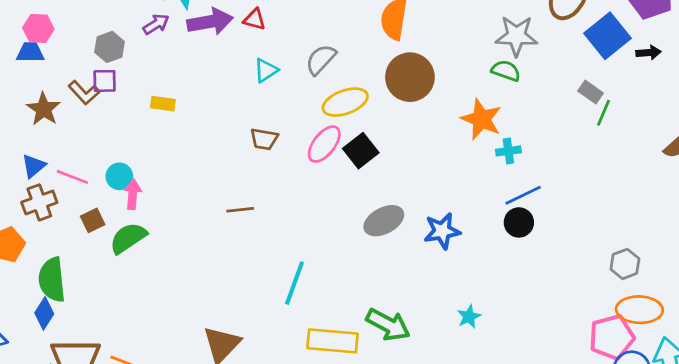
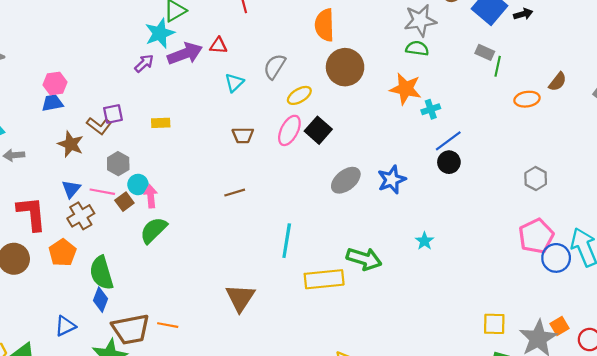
gray hexagon: (109, 47) -> (118, 164), moved
yellow ellipse: (345, 102) -> (299, 95), size x0.7
brown square: (93, 220) -> (124, 202), moved
orange ellipse: (639, 310) -> (527, 99), moved, size x0.7

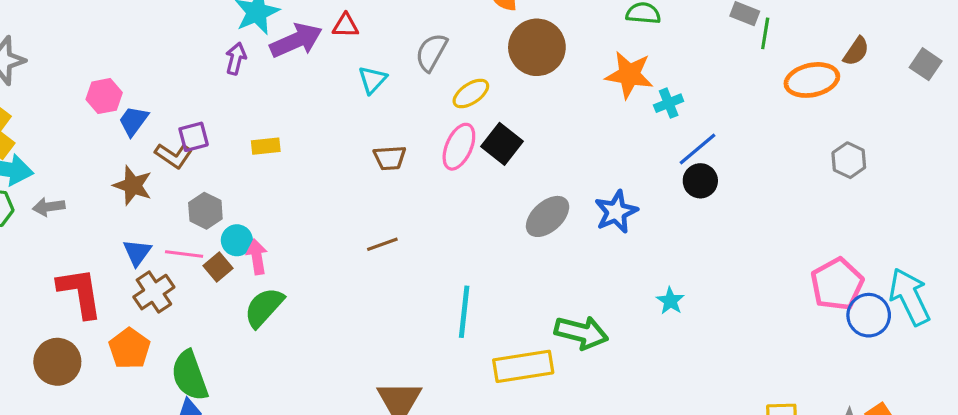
purple arrow: (144, 63) -> (236, 58), turned -30
orange ellipse: (527, 99) -> (812, 80), size x1.4
blue trapezoid: (52, 103) -> (133, 121), moved, turned -40
gray hexagon: (536, 178) -> (849, 160), moved

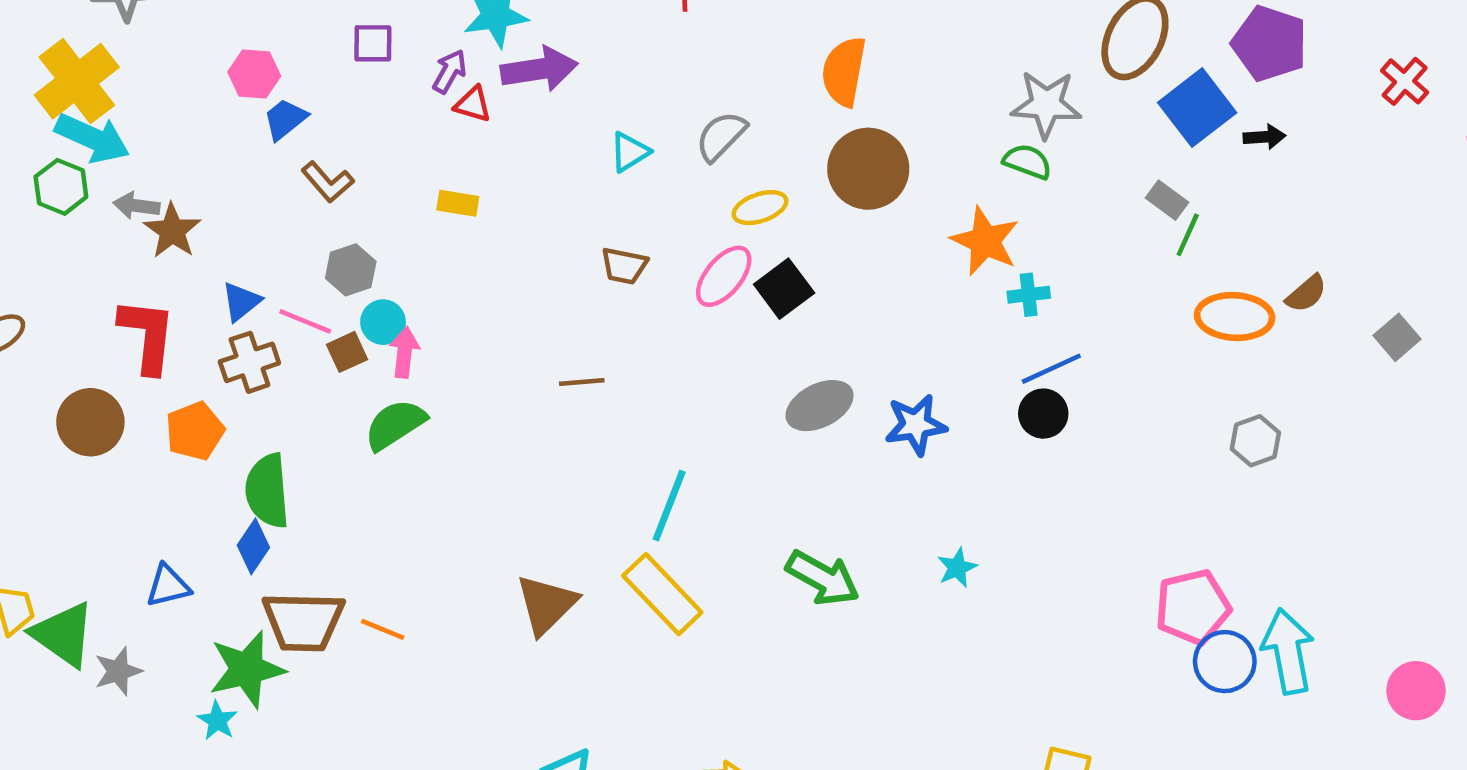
red triangle: (346, 26) -> (473, 104), moved
purple square: (194, 137) -> (373, 43), moved
brown star: (133, 185) -> (172, 231), moved
yellow rectangle: (523, 366) -> (662, 594), moved, turned 40

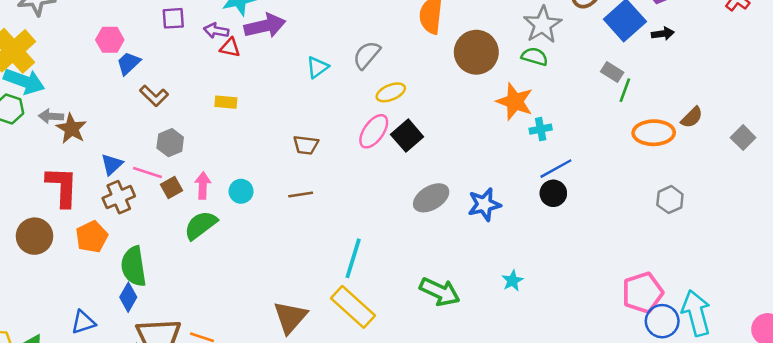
purple arrow: (450, 71) -> (216, 31), turned -105
gray star: (1046, 104) -> (543, 25), turned -30
brown circle: (868, 169) -> (476, 52), moved
brown trapezoid: (624, 266) -> (306, 145), moved
cyan circle: (383, 322) -> (241, 191), moved

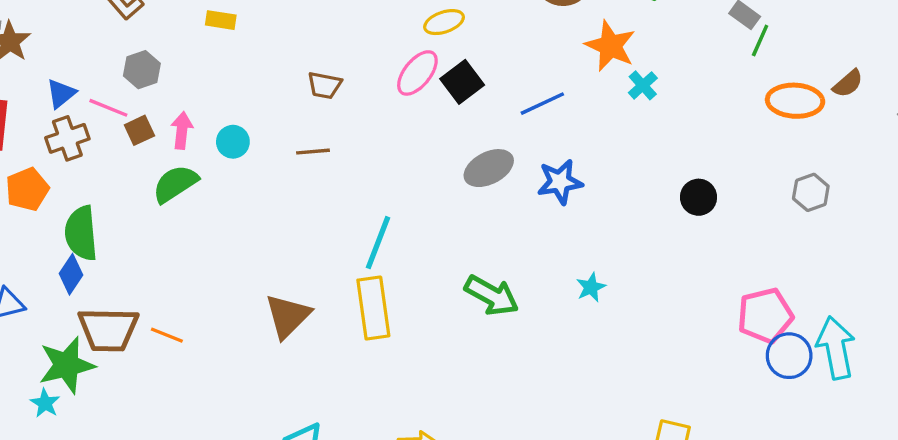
cyan cross: (541, 129) -> (643, 85), turned -35
blue line: (556, 169) -> (542, 104), moved
black circle: (553, 193) -> (699, 197), moved
yellow rectangle: (353, 307) -> (373, 308), turned 36

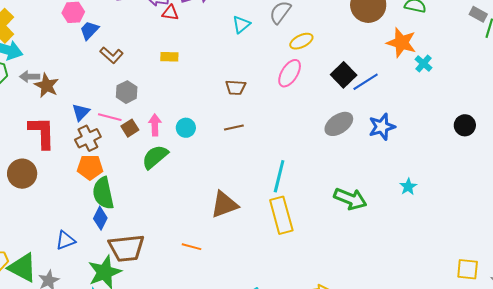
black square: (462, 82) -> (344, 75), moved
orange pentagon: (27, 189) -> (90, 167), moved, turned 30
brown triangle: (288, 316) -> (224, 205), moved, turned 32
orange line: (167, 335) -> (191, 247), moved

